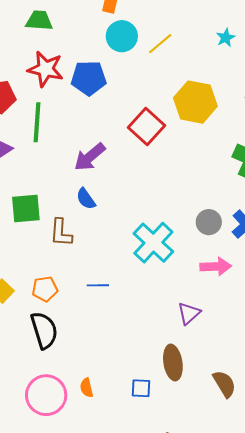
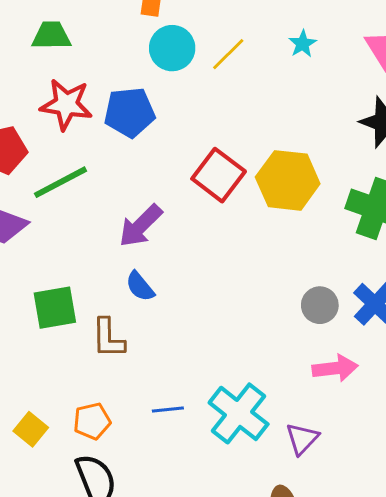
cyan star: (226, 38) -> (303, 44), moved
yellow hexagon: (195, 102) -> (288, 180), moved
green line: (37, 122) -> (60, 182), turned 63
cyan cross: (153, 243) -> (239, 413), moved

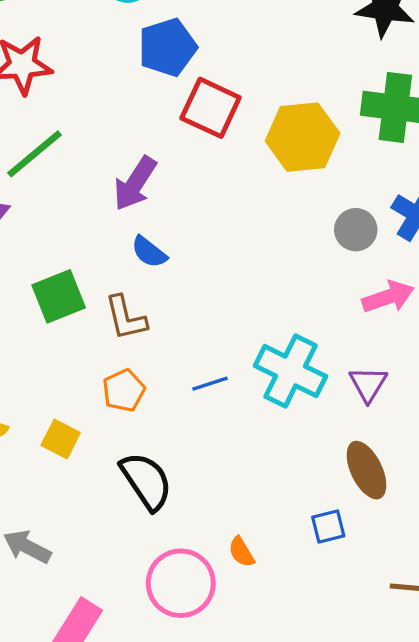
blue pentagon: (129, 112) -> (167, 47), moved
yellow hexagon: (288, 180) -> (303, 137), moved
orange pentagon: (92, 421) -> (124, 390), moved

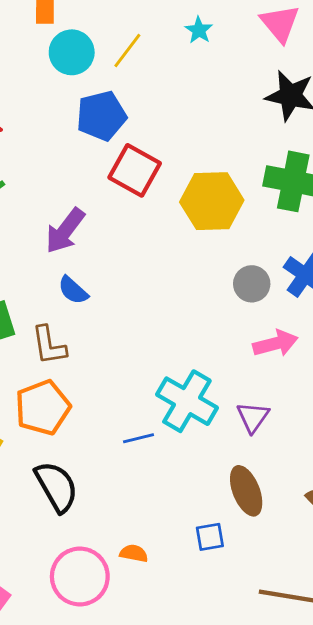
blue line: (210, 384) -> (138, 438), moved
orange pentagon: (124, 390) -> (43, 408), size x1.5
orange semicircle: (241, 552) -> (134, 553), turned 128

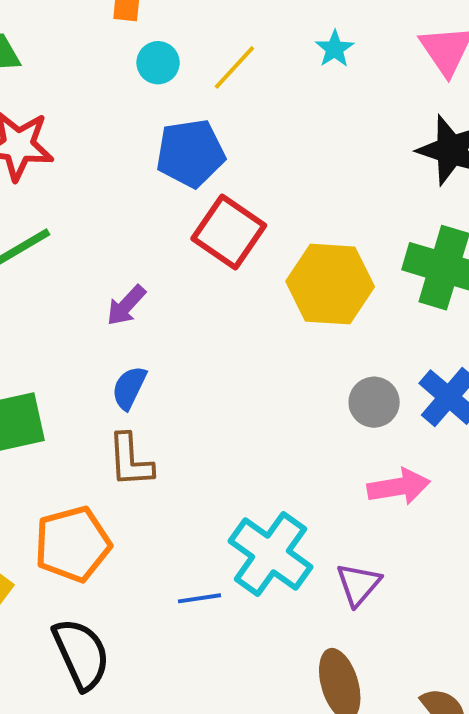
cyan circle: (72, 52) -> (158, 63), size x0.7
purple arrow: (65, 231) -> (126, 305), size x0.7
blue semicircle: (73, 290) -> (129, 388), turned 68
brown L-shape: (49, 345) -> (130, 460), moved

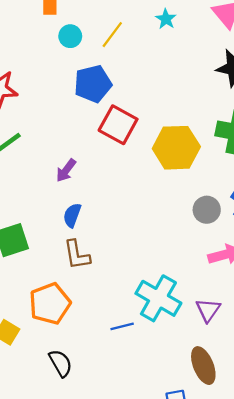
black semicircle: (81, 654) -> (61, 363), size x0.7

